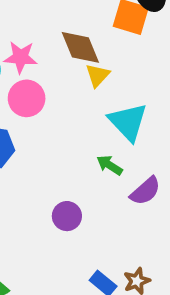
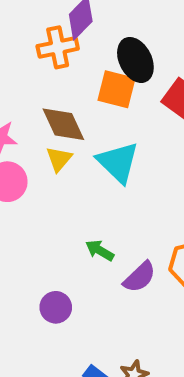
yellow triangle: (98, 75) -> (59, 159), moved
cyan triangle: (128, 122) -> (118, 162), moved

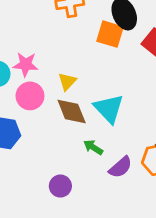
brown diamond: (63, 124) -> (72, 112), moved
cyan triangle: (118, 162) -> (109, 109), moved

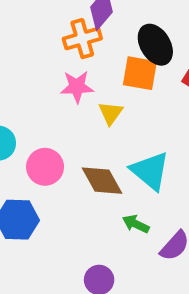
pink star: (26, 64) -> (77, 87), moved
yellow triangle: (67, 81) -> (111, 113), moved

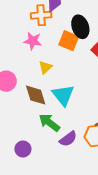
yellow triangle: (111, 113) -> (45, 67), moved
green arrow: (136, 224) -> (49, 123), size x1.5

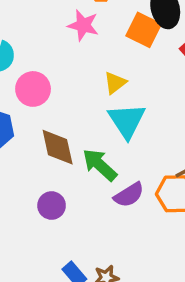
yellow triangle: (45, 67) -> (115, 83), moved
brown diamond: (36, 95) -> (58, 147), moved

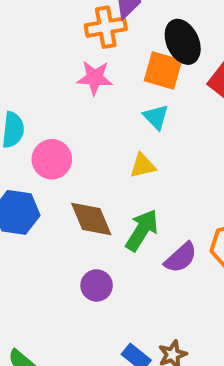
yellow triangle: (115, 83) -> (143, 166), moved, turned 35
cyan triangle: (127, 121) -> (156, 117), moved, size x0.6
green arrow: (100, 165) -> (142, 230), turned 90

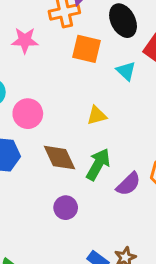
orange square: (163, 70) -> (87, 49), moved
pink star: (95, 78) -> (25, 40), moved
cyan triangle: (156, 117) -> (126, 71), moved

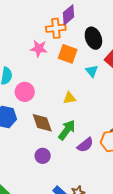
pink star: (25, 40) -> (39, 48), moved

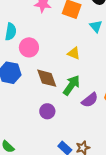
yellow triangle: (69, 98) -> (74, 53), turned 32

